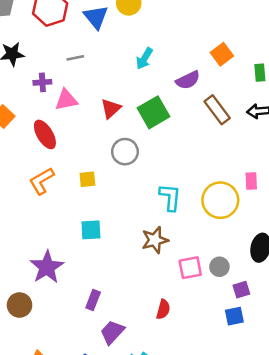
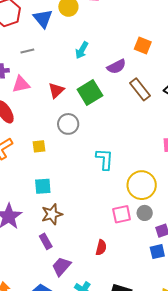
orange square: (222, 54) -> (143, 46), turned -30
yellow circle: (220, 200) -> (142, 185), moved
brown star: (155, 240) -> (52, 214), moved
purple rectangle: (93, 300) -> (46, 241), turned -49

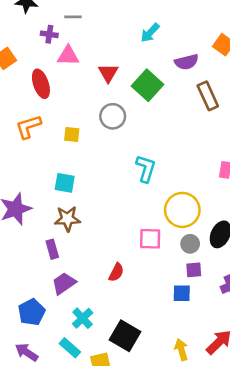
gray line: (27, 51) -> (73, 17), moved
red triangle: (56, 90) -> (108, 73), turned -30
green square: (90, 93) -> (147, 85), turned -30
gray circle: (145, 213) -> (190, 244), moved

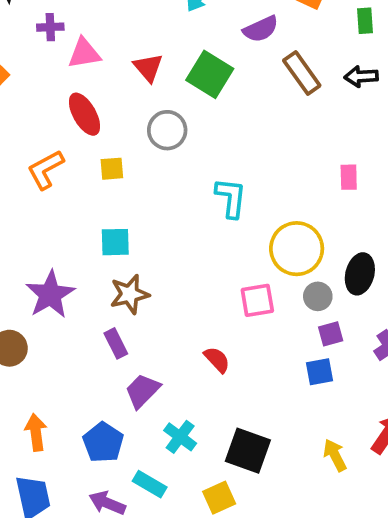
red ellipse: (41, 84) -> (85, 114), moved
red semicircle: (116, 272) -> (217, 360), turned -60
cyan rectangle: (70, 348) -> (150, 484), moved

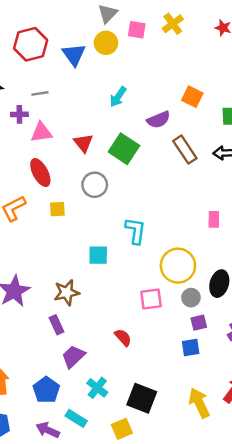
cyan square: (115, 242) -> (98, 255), moved
yellow arrow: (335, 455) -> (199, 403), size x1.4

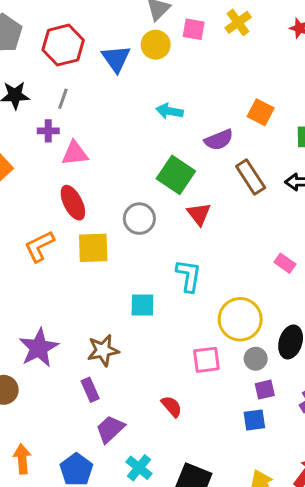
gray line: (40, 93) -> (63, 99), moved, turned -63
cyan arrow: (118, 97) -> (170, 111), turned 65
red triangle: (83, 143) -> (199, 214), moved
yellow square: (57, 209) -> (93, 248), size x1.6
pink rectangle: (214, 219) -> (285, 263), turned -56

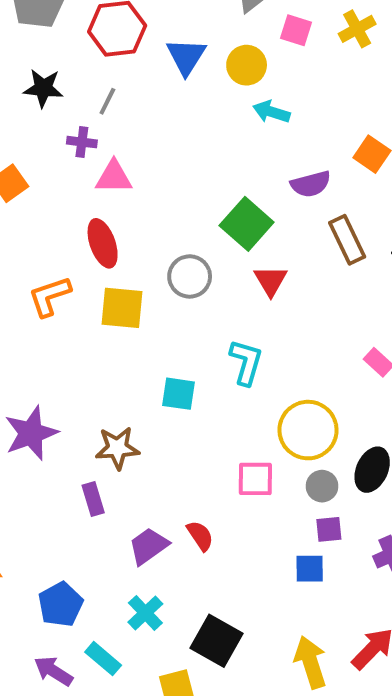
yellow circle: (156, 45) -> (247, 65), moved
cyan arrow: (170, 111) -> (271, 112), moved
purple trapezoid: (110, 429) -> (148, 546), moved

